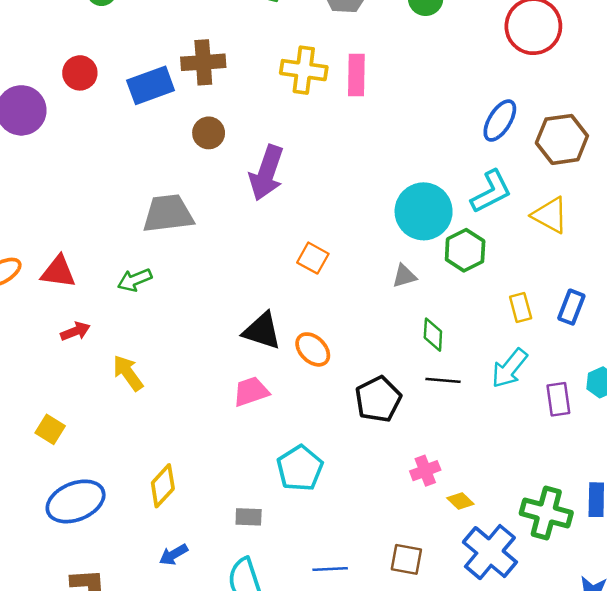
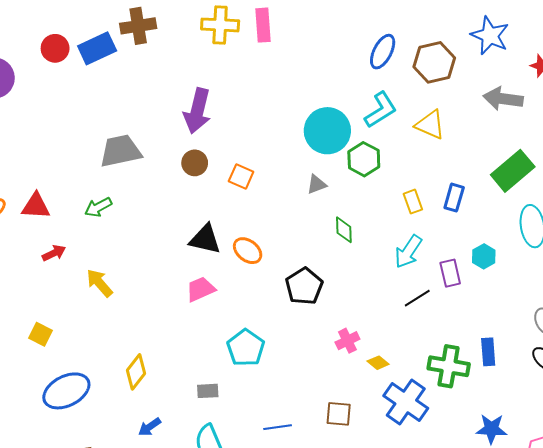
red circle: (80, 73) -> (55, 48), moved
brown circle: (209, 133) -> (195, 163), moved
black line: (443, 380) -> (417, 298), moved, turned -32

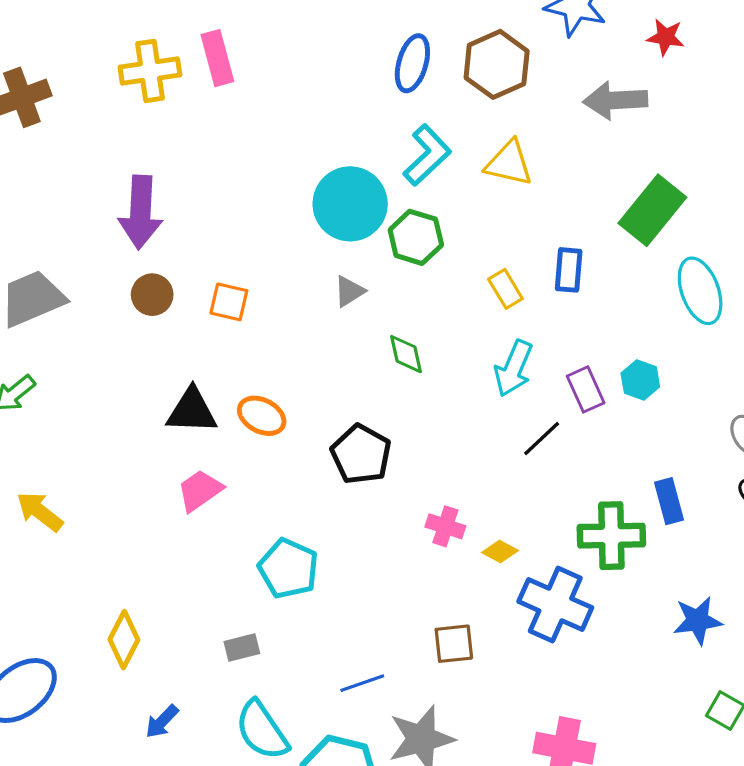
cyan hexagon: (484, 256) -> (640, 380), moved
pink cross: (347, 341) -> (445, 526), turned -35

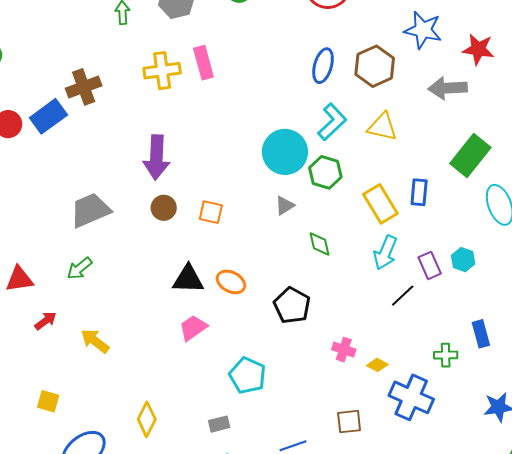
red star: (666, 37) -> (478, 49), size x1.4
yellow rectangle: (505, 289) -> (380, 204), size x1.6
green cross: (611, 536) -> (446, 355), size x0.6

